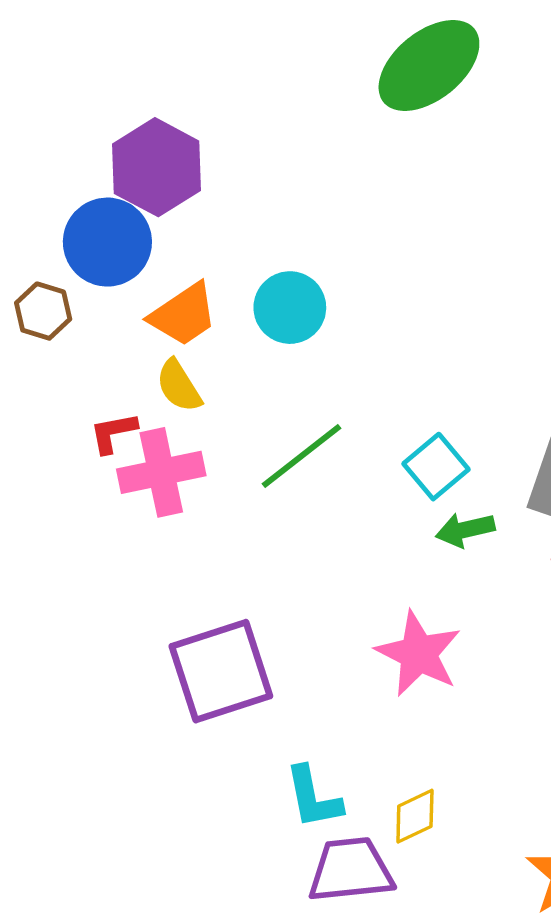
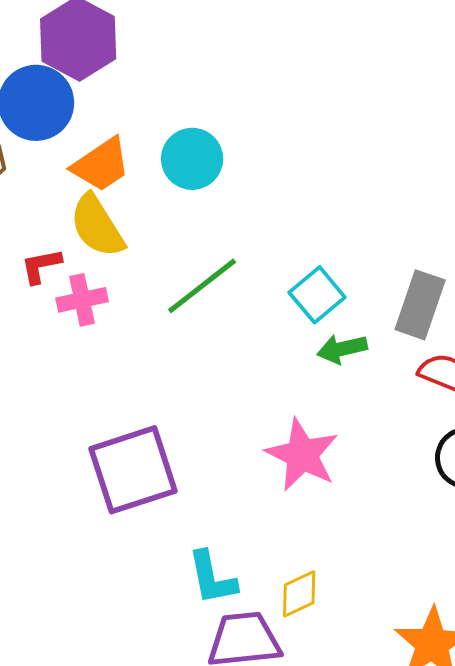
yellow semicircle: (179, 386) -> (97, 226), size x1.4
pink cross: (161, 472) -> (82, 300), size x0.7

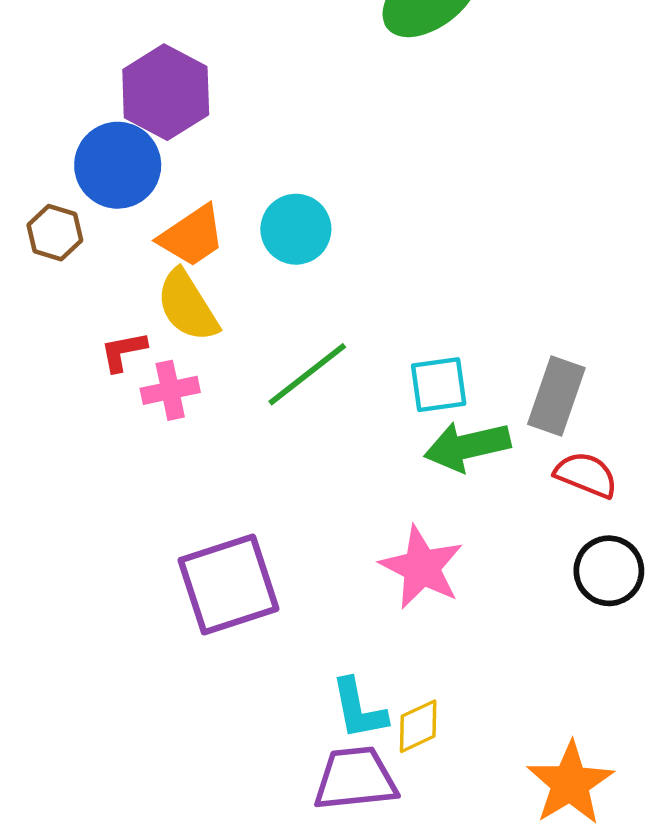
cyan square: (317, 295) -> (439, 385), turned 32
green arrow: (342, 349) -> (467, 446), size x1.5
cyan L-shape: (212, 578) -> (359, 709), moved

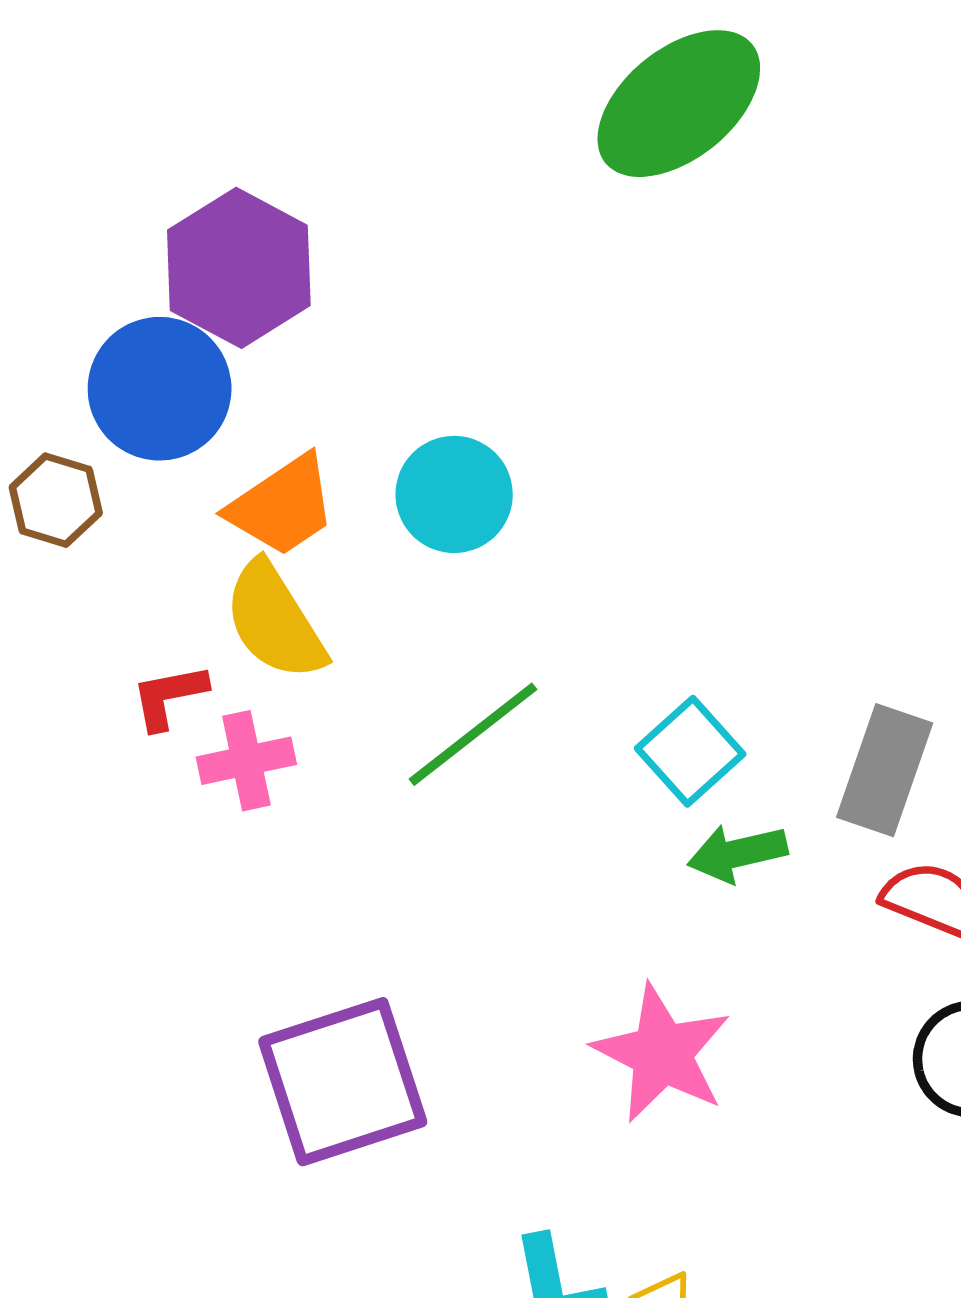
cyan square: (439, 385) -> (690, 751), turned -34
green arrow: (467, 446) -> (737, 853), size x0.7

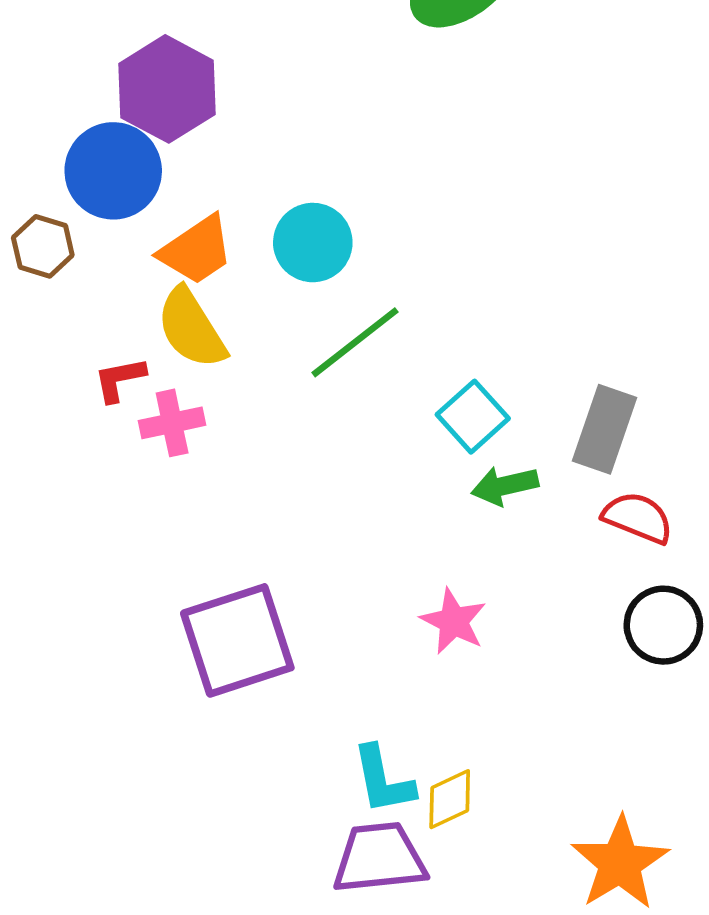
green line: (473, 734) -> (355, 342), moved
pink star: (662, 1053) -> (454, 621), size x0.7

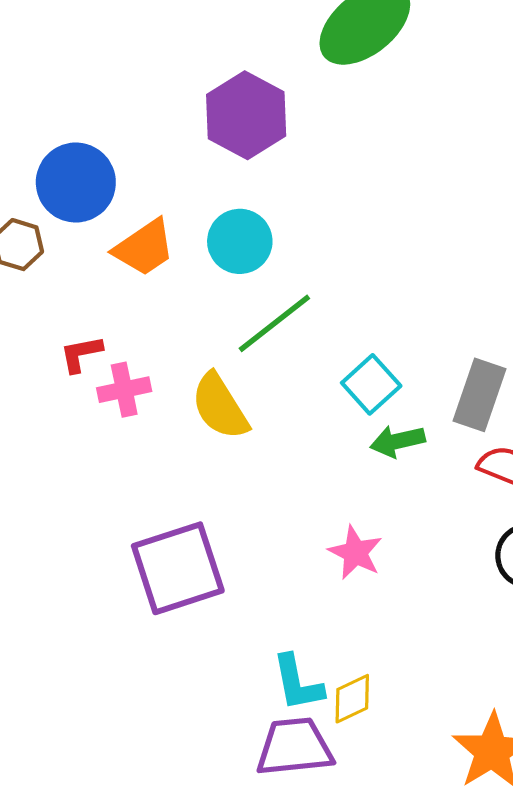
purple hexagon: (167, 89) -> (246, 115), moved
yellow semicircle: (191, 328) -> (220, 406), moved

